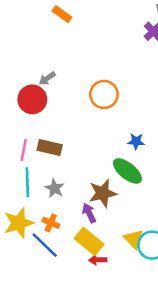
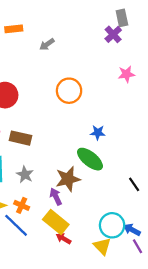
orange rectangle: (62, 14) -> (14, 29), moved, turned -42
gray arrow: (47, 78) -> (47, 44), moved
yellow triangle: (134, 239) -> (102, 246), moved
red arrow: (98, 260) -> (64, 239), turned 32

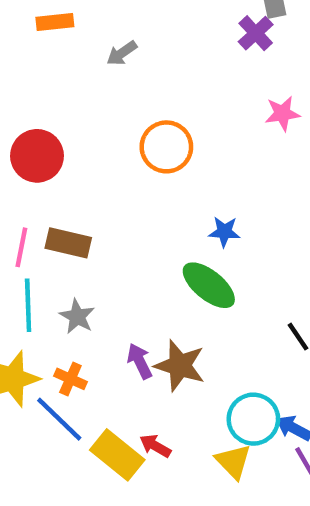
brown star: (68, 179) -> (180, 366), moved, turned 30
yellow rectangle: (56, 222) -> (117, 455), moved

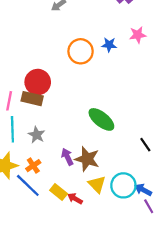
red circle: (37, 156) -> (38, 82), moved
blue star: (224, 232) -> (109, 45), moved
orange cross: (70, 379) -> (33, 166), turned 32
yellow rectangle: (117, 455) -> (59, 192), moved, size x0.7
yellow triangle: (233, 461) -> (97, 184), moved

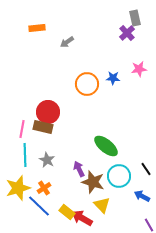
purple arrow: (67, 157) -> (79, 169), moved
cyan circle: (123, 185) -> (119, 176), moved
blue arrow: (143, 190) -> (142, 196), moved
red arrow: (75, 199) -> (82, 218), size x1.5

